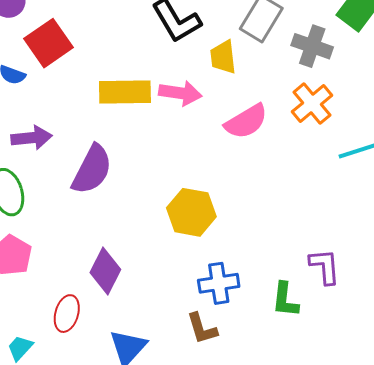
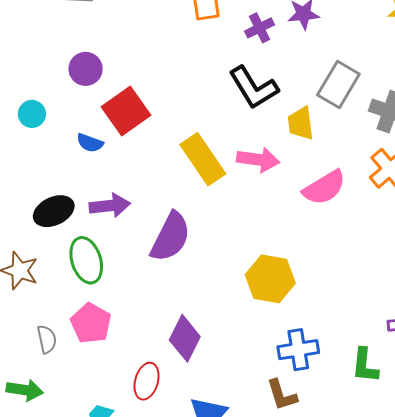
yellow rectangle: (125, 92) -> (203, 159), turned 57

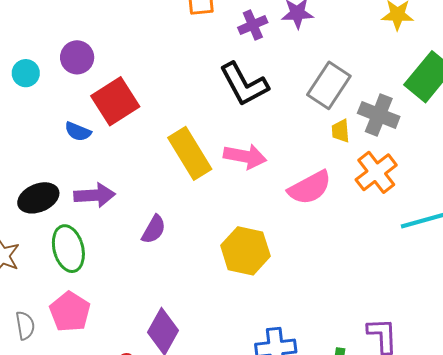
cyan circle: (32, 114) -> (26, 73), moved
yellow trapezoid: (301, 123) -> (341, 131), moved, size x0.7
purple semicircle: (171, 237) -> (154, 229), size x0.6
yellow hexagon: (270, 279) -> (245, 251), moved

